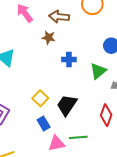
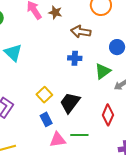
brown arrow: (59, 17) -> (81, 32), moved
brown star: (49, 38) -> (55, 12), moved

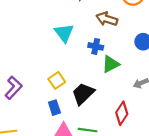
cyan triangle: (13, 53) -> (64, 33), moved
green triangle: (103, 71) -> (111, 64), moved

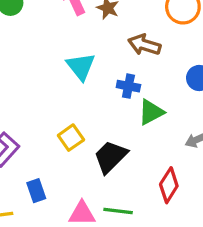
blue rectangle: (54, 108) -> (36, 191), moved

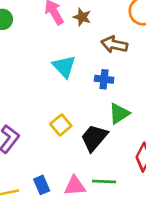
green triangle: (151, 112) -> (119, 114), moved
blue rectangle: (36, 191) -> (42, 185), moved

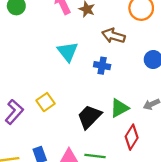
green triangle: (119, 114) -> (119, 108), moved
yellow square: (61, 125) -> (45, 102), moved

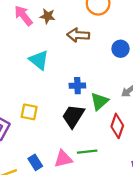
blue cross: (102, 66) -> (77, 86), moved
yellow square: (45, 102) -> (29, 112), turned -30

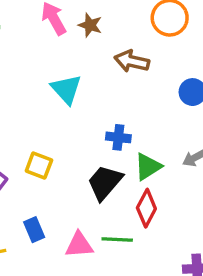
red diamond: (117, 126) -> (146, 208), moved
blue rectangle: (35, 162) -> (34, 230), moved

